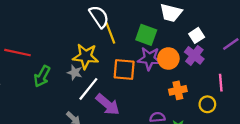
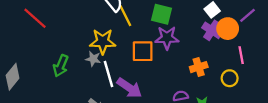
red line: (18, 53) -> (35, 18), moved, turned 35
orange circle: (168, 59) -> (228, 29), moved
white line: (88, 89) -> (108, 74), turned -50

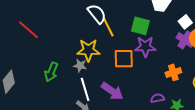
white line: (108, 74) -> (85, 89), moved

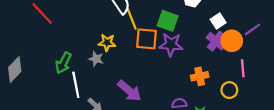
yellow star: (88, 50) -> (107, 43), size x0.7
orange square: (124, 59) -> (147, 39), moved
white line: (85, 89) -> (76, 85), moved

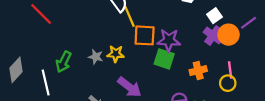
green square: (168, 21) -> (164, 59), moved
yellow star: (107, 43) -> (116, 54), moved
pink line: (243, 68) -> (230, 70), moved
white line: (76, 85) -> (46, 82), moved

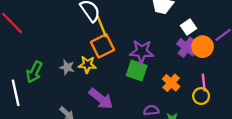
orange square: (145, 35) -> (102, 46), moved, turned -30
orange cross: (198, 71) -> (171, 83), turned -35

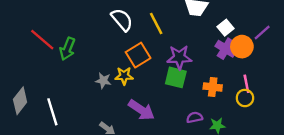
yellow line: (102, 27) -> (156, 24), moved
green arrow: (34, 72) -> (67, 49), moved
orange cross: (171, 83) -> (213, 87), turned -30

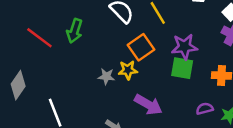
green arrow: (67, 49) -> (75, 31), moved
gray diamond: (20, 101) -> (18, 85), moved

